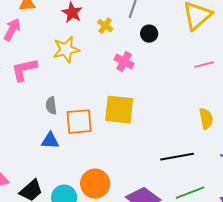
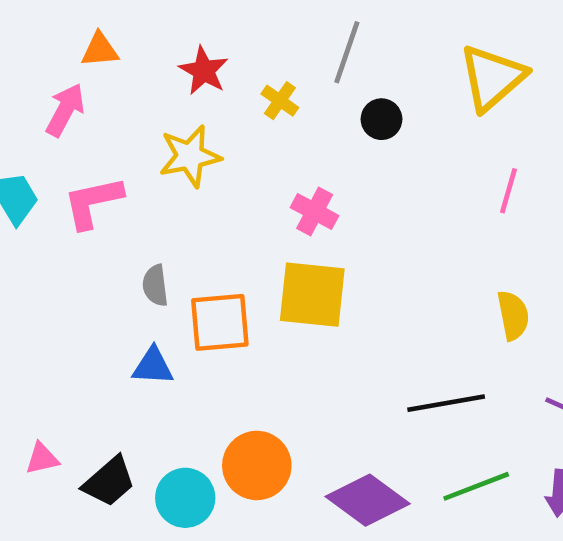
pink cross: (124, 62) -> (315, 212), moved
pink line: (204, 65) -> (508, 191), turned -60

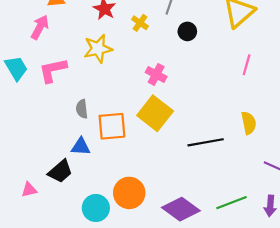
yellow square: (312, 295) -> (155, 113), turned 32
black line: (446, 403) -> (206, 142), moved
black trapezoid: (109, 482) -> (60, 171), moved

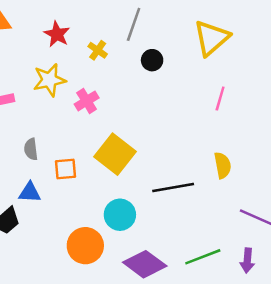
pink cross: (156, 74) -> (87, 101), moved, turned 30
orange square: (112, 126) -> (66, 169), size x0.7
cyan circle: (96, 208) -> (120, 215), moved

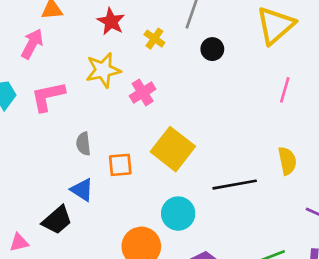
blue triangle: (30, 192) -> (82, 190), turned 30

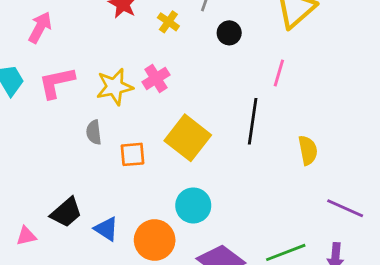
yellow star: (103, 70) -> (115, 87), moved
pink line: (285, 90) -> (279, 73), moved
black line: (235, 185) -> (253, 121), moved, turned -72
blue triangle: (82, 190) -> (106, 229), moved

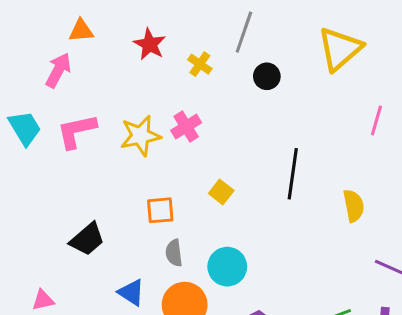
pink line: (279, 73) -> (376, 120), moved
gray semicircle: (94, 132) -> (174, 253), moved
yellow square: (188, 138) -> (221, 192), size x0.5
black trapezoid: (66, 212) -> (87, 239), moved

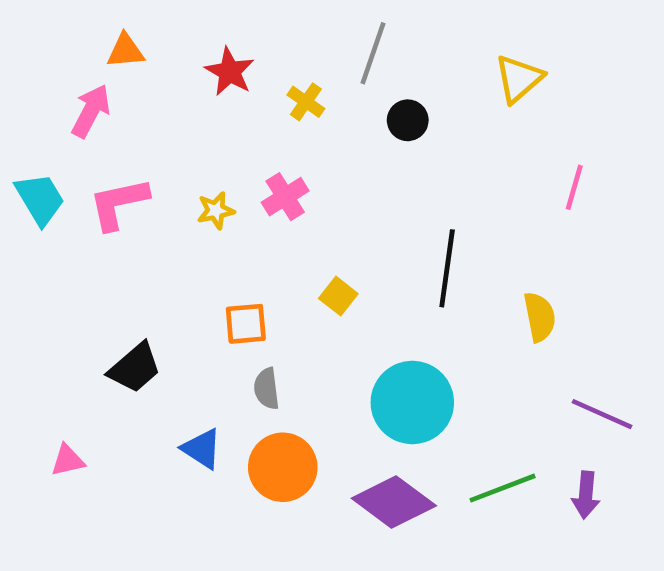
yellow triangle: (340, 49) -> (519, 79), size x0.7
yellow star: (140, 136) -> (216, 210), size x0.6
cyan circle: (227, 267) -> (412, 402), moved, size x1.4

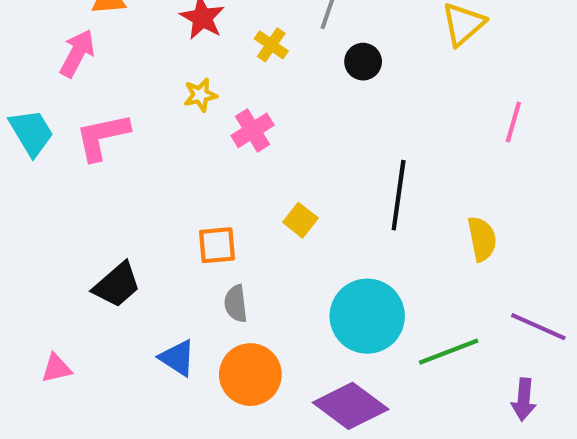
yellow star: (216, 210) -> (200, 95), moved
green line: (503, 488) -> (449, 352), moved

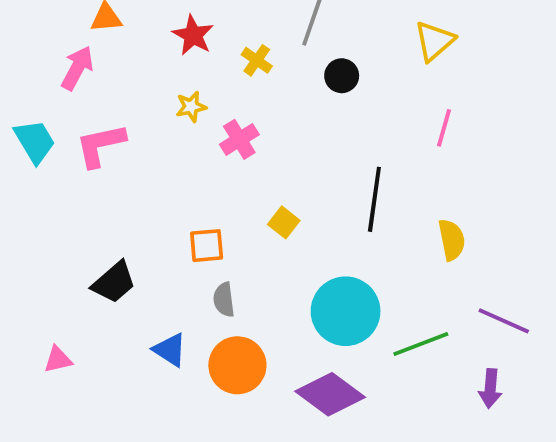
pink line: (513, 122) -> (444, 128), moved

